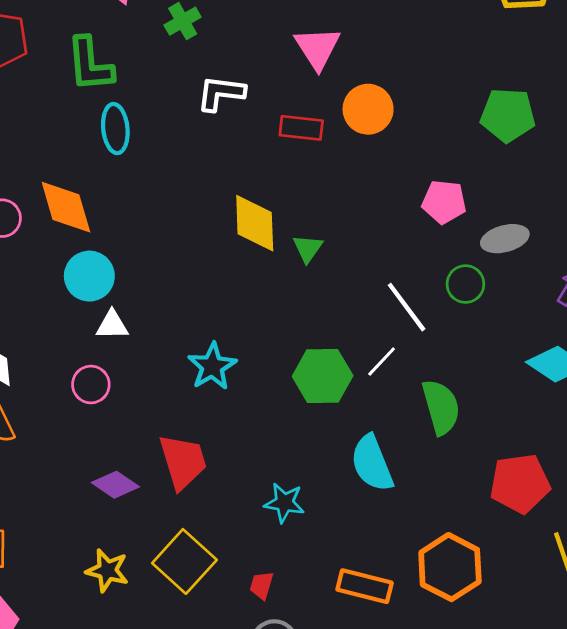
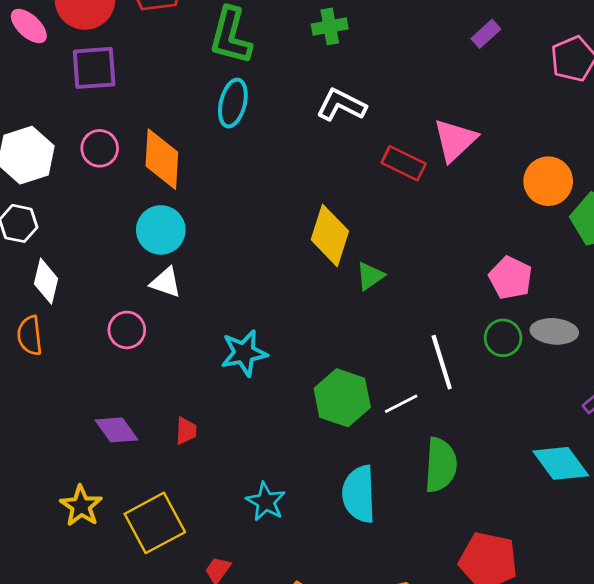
pink triangle: (317, 48) -> (455, 140), moved
orange circle: (368, 109) -> (548, 181), moved
green circle: (465, 284) -> (503, 338), moved
red trapezoid: (183, 462) -> (186, 431), size x0.5

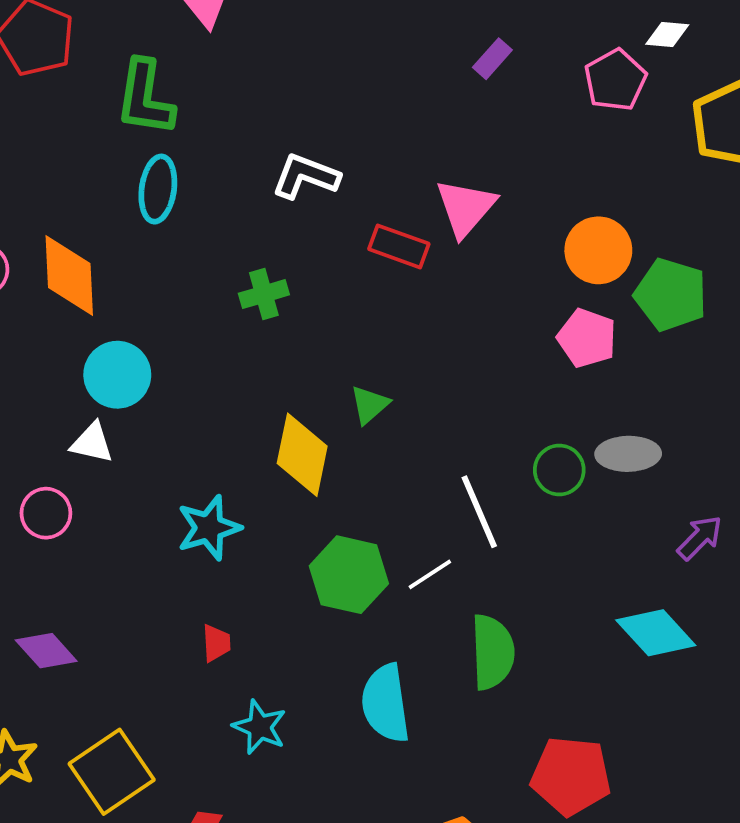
green cross: (330, 26) -> (264, 294), moved
cyan circle: (161, 230) -> (117, 375), moved
yellow diamond: (330, 235) -> (302, 455), moved
pink pentagon: (511, 278) -> (587, 338), moved
red trapezoid: (186, 431) -> (216, 643), moved

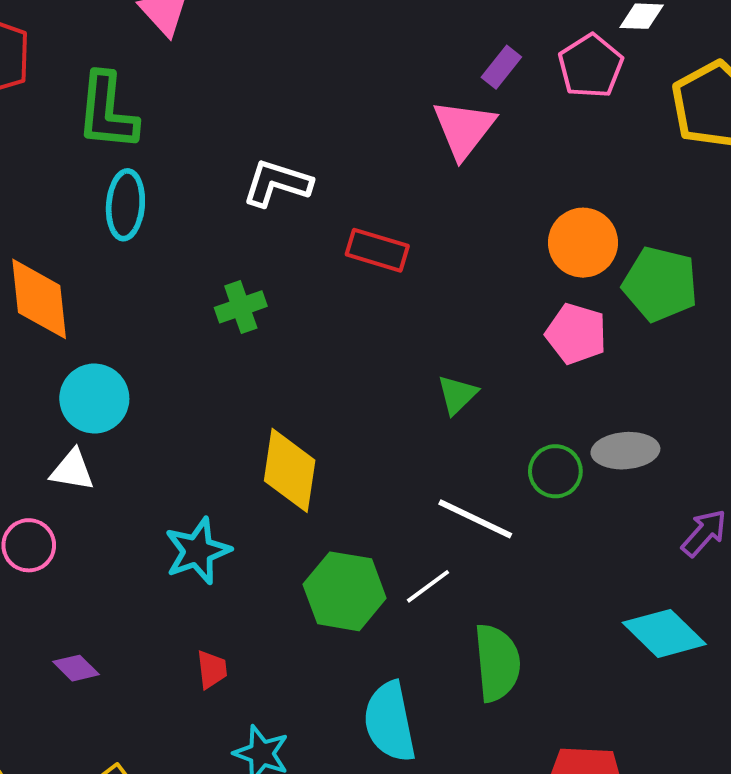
purple rectangle: (492, 59) -> (501, 67), moved
pink triangle: (466, 208) -> (464, 129), moved
green triangle: (370, 405) -> (457, 395), moved
white line: (479, 512) -> (475, 519), turned -38
purple diamond: (46, 651) -> (76, 668), moved, size x0.7

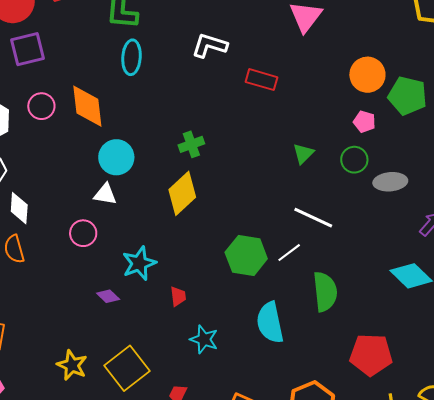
green cross: (241, 307) -> (191, 144), moved
pink pentagon: (576, 334) -> (364, 122), size x0.7
yellow diamond: (290, 470) -> (182, 193), moved, turned 39
green circle: (555, 471) -> (354, 160), moved
cyan star: (198, 551) -> (139, 263), moved

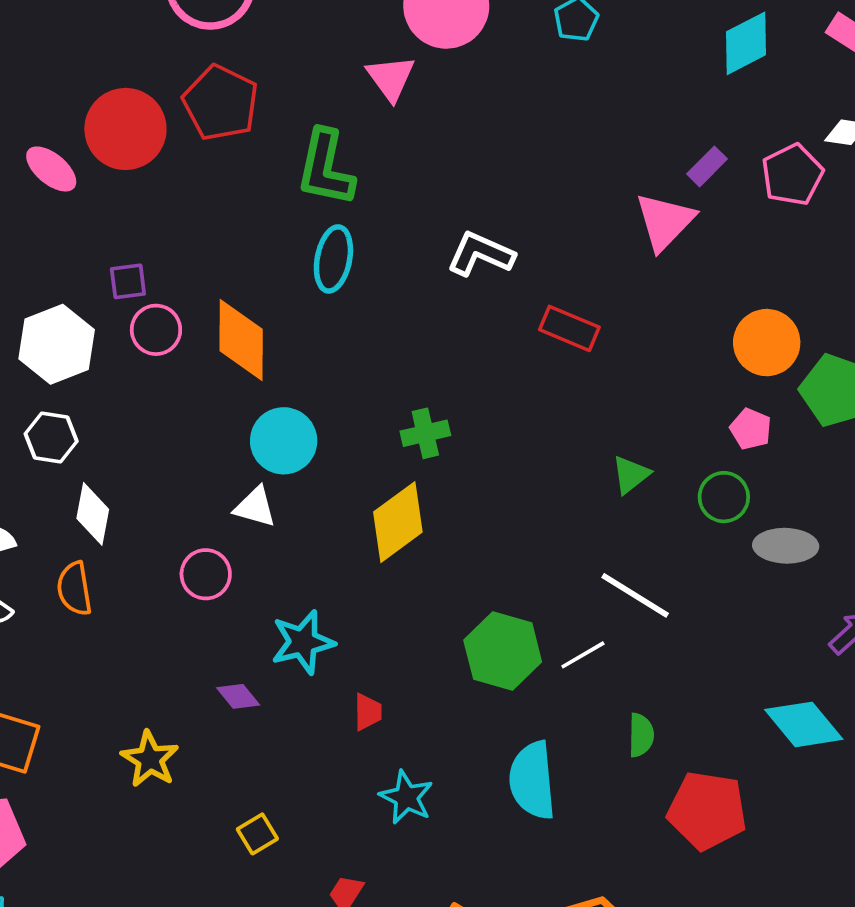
purple square: (28, 49) -> (128, 281), moved, size x0.6
green semicircle: (325, 292) -> (641, 735), size x0.6
red pentagon: (371, 355) -> (707, 811), moved
yellow star: (72, 365) -> (150, 759), moved
yellow square: (127, 368) -> (257, 834), size x0.5

